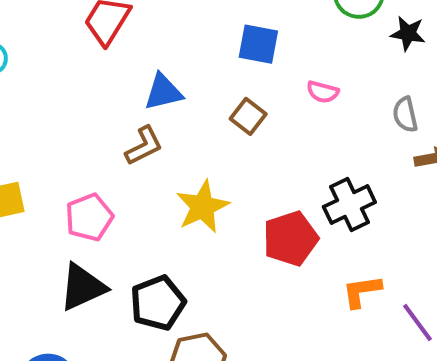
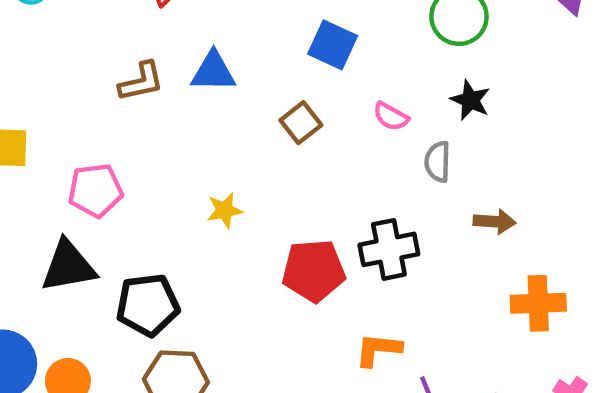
black star: (408, 33) -> (470, 100), moved
gray semicircle: (405, 115) -> (438, 162), moved
brown L-shape: (144, 146) -> (141, 82), moved
yellow star: (202, 207) -> (225, 210), size x0.6

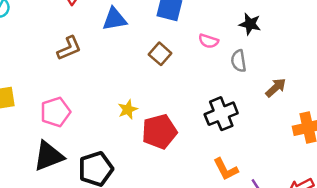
blue triangle: (213, 72) -> (114, 19), moved
brown arrow: (495, 222) -> (276, 88), turned -35
red pentagon: (314, 271) -> (159, 132), moved
orange L-shape: (378, 350) -> (226, 169), turned -112

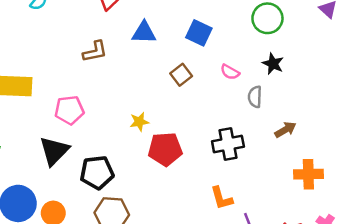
black triangle: (49, 156) -> (54, 151), turned -36

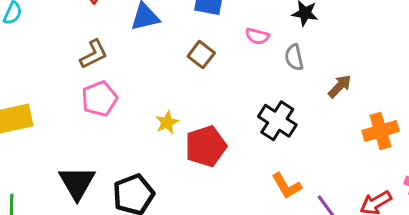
pink pentagon: (69, 110) -> (99, 99), moved
black cross: (228, 144) -> (277, 121), turned -32

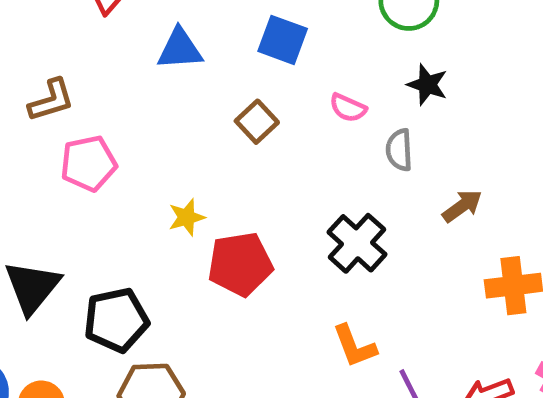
brown L-shape: (94, 54) -> (51, 100), moved

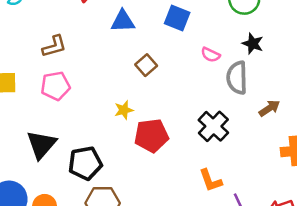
brown square: (257, 122) -> (146, 65), moved
gray semicircle: (399, 150) -> (237, 78), size x1.5
pink pentagon: (89, 163) -> (55, 86), moved

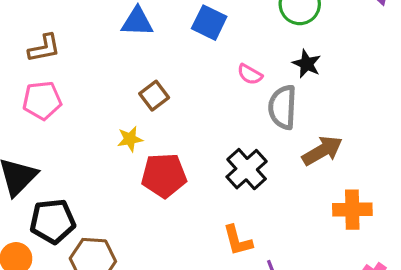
brown square: (146, 65) -> (154, 96), moved
brown arrow: (269, 108) -> (322, 151), size x1.4
black pentagon: (85, 163) -> (53, 221), moved

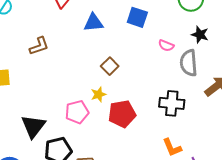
pink pentagon: (42, 100) -> (77, 112), moved
black cross: (247, 169) -> (172, 103), turned -35

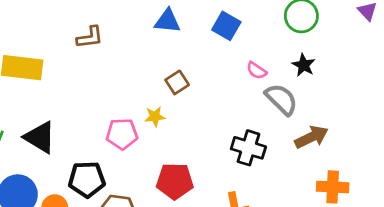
gray semicircle: (189, 63) -> (281, 99), turned 128
red pentagon: (122, 114) -> (175, 181), moved
black triangle: (33, 126) -> (40, 137), moved, turned -48

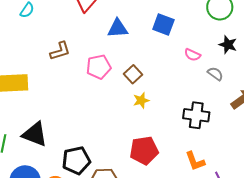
gray semicircle: (281, 99) -> (215, 74), size x0.6
yellow star: (155, 117) -> (141, 100), moved
pink pentagon: (122, 134) -> (99, 67), moved

